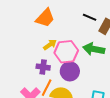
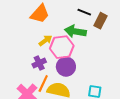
green arrow: (94, 49) -> (75, 31), moved
purple cross: (43, 67) -> (39, 63), turned -32

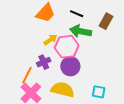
black line: (84, 12) -> (77, 14), moved
orange line: (43, 84) -> (27, 75), moved

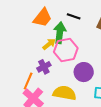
green arrow: (81, 31) -> (60, 33), moved, turned 90
purple circle: (70, 66) -> (84, 72), moved

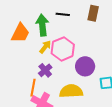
orange trapezoid: (43, 18) -> (20, 33), moved
green arrow: (60, 33) -> (42, 25), moved

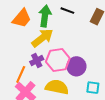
yellow arrow: (45, 47) -> (42, 38), size x1.6
pink hexagon: (63, 49) -> (58, 60), moved

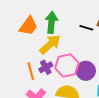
black line: (67, 11) -> (86, 28), moved
orange line: (21, 74) -> (31, 71), moved, turned -36

